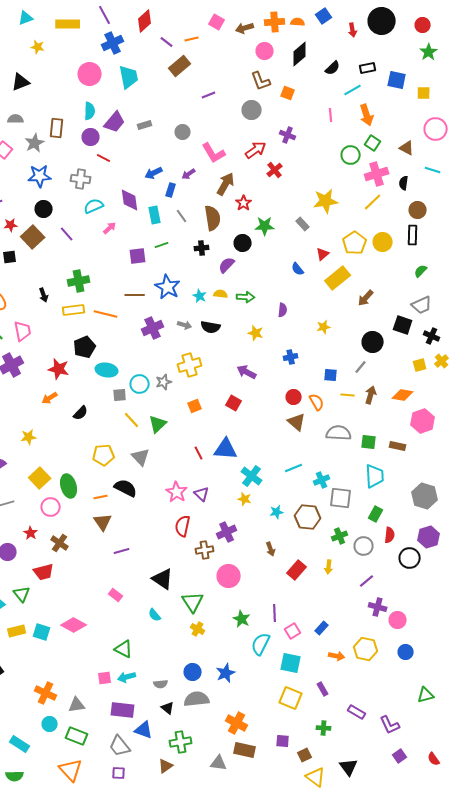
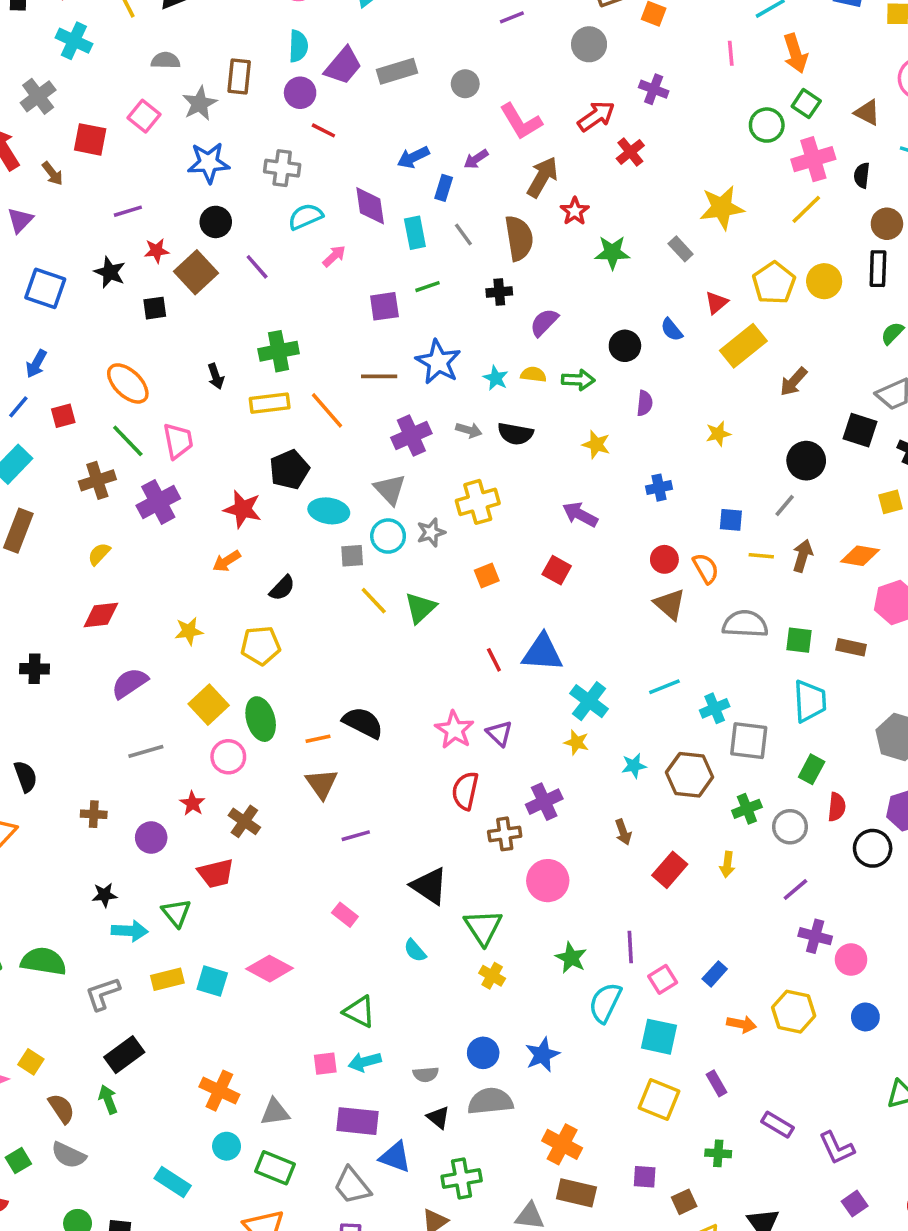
gray rectangle: (145, 125) -> (397, 71), size x1.5
black circle: (243, 243) -> (625, 346), moved
orange line: (106, 314) -> (327, 410), turned 35
yellow pentagon: (104, 455) -> (261, 645), moved
gray triangle: (141, 457) -> (390, 489), moved

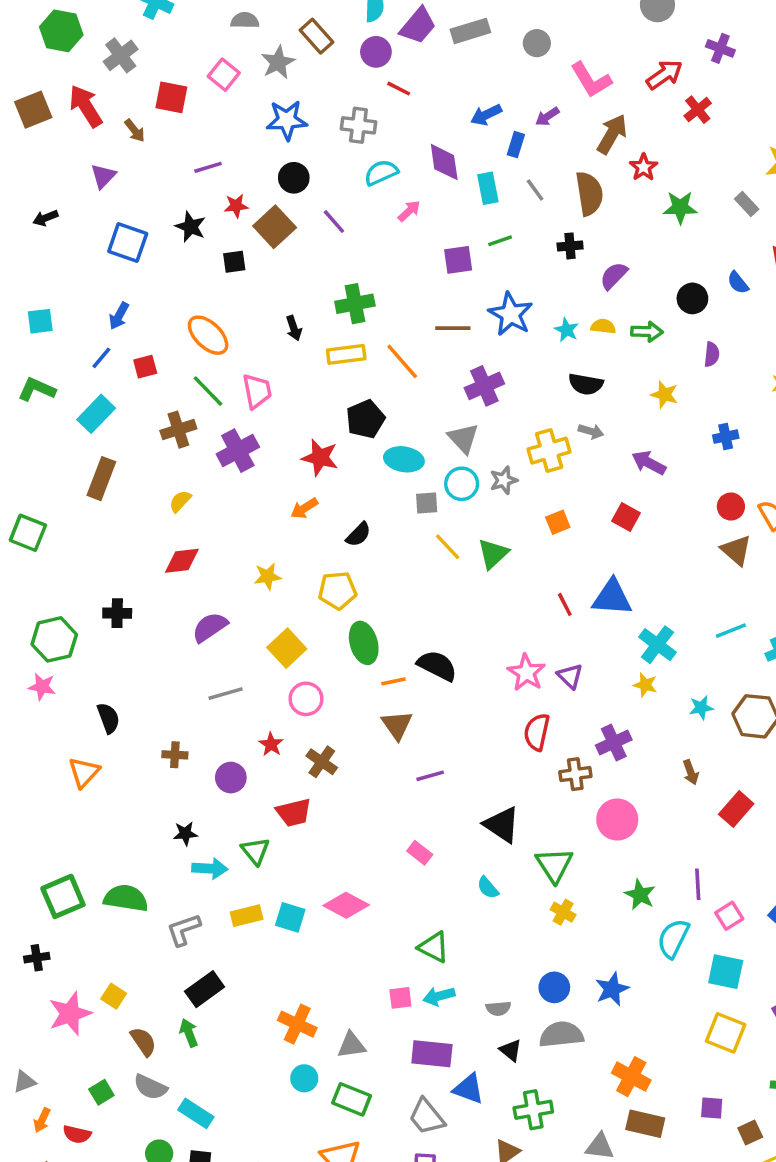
brown rectangle: (239, 77) -> (316, 36), turned -48
gray arrow: (469, 430) -> (591, 431), moved
green ellipse: (261, 719) -> (364, 643), moved
cyan rectangle: (173, 1182) -> (196, 1113), moved

